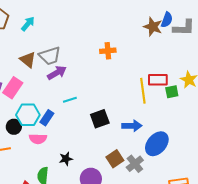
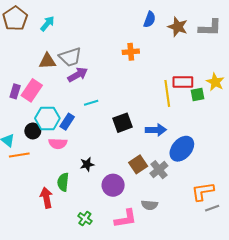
blue semicircle: (167, 20) -> (150, 19), moved
brown triangle: (28, 60) -> (47, 61), turned -42

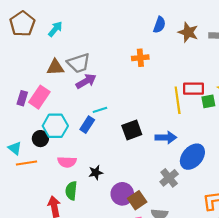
blue rectangle: (67, 122) -> (87, 125), moved
pink semicircle: (58, 143) -> (67, 162), moved
brown square: (138, 164) -> (137, 200), moved

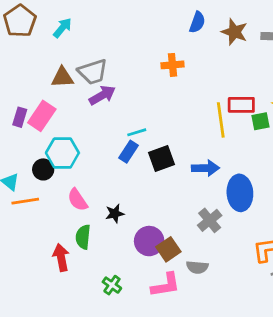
cyan line: (100, 110) -> (137, 132), moved
blue rectangle: (87, 125) -> (128, 152), moved
blue ellipse: (192, 157) -> (240, 193), turned -45
pink semicircle: (67, 162) -> (78, 200), turned 54

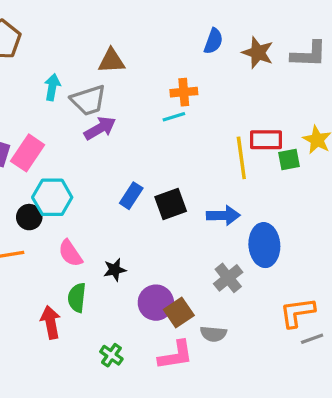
cyan arrow: (62, 28) -> (52, 87), moved, turned -30
brown triangle: (62, 77) -> (111, 61), moved
cyan line: (137, 132) -> (174, 117), moved

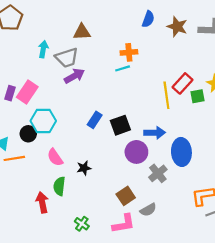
red rectangle: (266, 140) -> (183, 83), turned -48
purple circle: (156, 303) -> (136, 152), moved
gray semicircle: (213, 334) -> (148, 210), turned -35

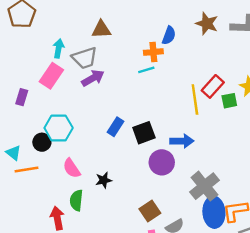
blue semicircle: (148, 19) -> (169, 35), moved
pink rectangle: (27, 92) -> (51, 76), moved
blue ellipse: (181, 152) -> (214, 212), moved
gray cross: (158, 173) -> (204, 186), moved, size x1.4

